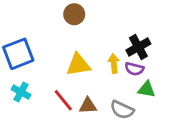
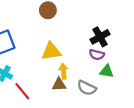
yellow arrow: (114, 63) -> (63, 71), moved
red line: (63, 100) -> (22, 91), moved

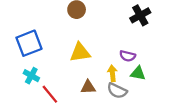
black cross: (100, 37) -> (140, 15), moved
yellow arrow: (63, 71) -> (112, 73), moved

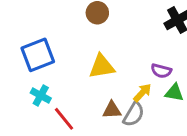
yellow arrow: (112, 73) -> (142, 93), turned 49
gray semicircle: (117, 91) -> (134, 114), moved, turned -84

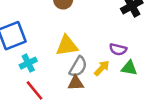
cyan cross: (41, 96) -> (28, 63), moved, turned 35
gray semicircle: (134, 114) -> (78, 67), moved

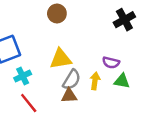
yellow arrow: (102, 68) -> (95, 81), turned -35

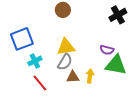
gray semicircle: (72, 80) -> (65, 62), moved
yellow arrow: (95, 81) -> (90, 76), moved
green triangle: (122, 81) -> (116, 65), size x1.6

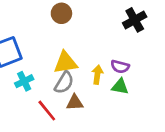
green triangle: (116, 65) -> (120, 87), moved, size x0.6
yellow arrow: (90, 76) -> (97, 75), moved
red line: (40, 83) -> (47, 111), moved

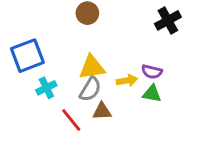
yellow arrow: (97, 75) -> (127, 80), turned 72

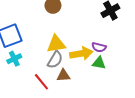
yellow arrow: (127, 80) -> (81, 53), size x1.5
cyan cross: (46, 88) -> (14, 59), moved

